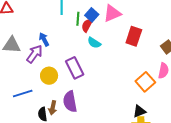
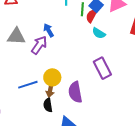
purple rectangle: (75, 68) -> (102, 68), moved
yellow circle: (49, 76) -> (52, 77), moved
brown arrow: (53, 108) -> (50, 90), moved

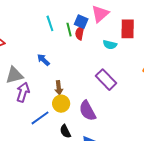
cyan semicircle: (99, 33) -> (110, 45), moved
purple arrow: (39, 45) -> (23, 92), moved
brown arrow: (50, 90) -> (59, 88), moved

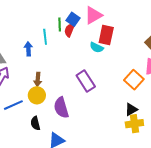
cyan line: (50, 23) -> (45, 37), moved
red rectangle: (128, 29) -> (106, 35), moved
blue arrow: (43, 60) -> (28, 49), turned 32

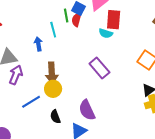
brown arrow: (38, 79) -> (52, 73), size x1.5
purple semicircle: (61, 108) -> (87, 110), moved

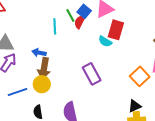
green line: (66, 16) -> (70, 15), turned -32
blue arrow: (38, 44) -> (39, 53), moved, turned -80

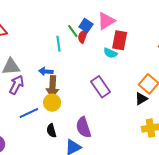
black triangle: (135, 106) -> (141, 99), moved

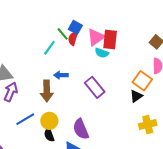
pink triangle: (106, 21) -> (96, 37), moved
cyan line: (59, 44) -> (49, 48), turned 49
blue arrow: (46, 71) -> (61, 75), moved
yellow circle: (52, 103) -> (49, 121), moved

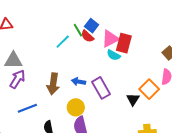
red semicircle: (73, 38) -> (87, 36), turned -72
blue arrow: (61, 75) -> (79, 82), moved
black triangle: (136, 96) -> (133, 99), moved, turned -32
yellow circle: (49, 121) -> (76, 107), moved

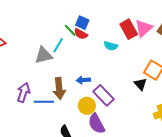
pink triangle: (110, 39) -> (144, 28), moved
red rectangle: (124, 43) -> (129, 29), moved, turned -30
gray triangle: (13, 60) -> (43, 55), moved
purple rectangle: (101, 88) -> (104, 95), moved
blue line: (27, 108) -> (44, 102), moved, turned 36

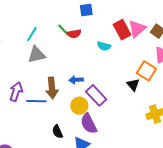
blue square: (82, 23) -> (86, 10), moved, turned -32
red semicircle: (81, 34) -> (74, 34), turned -40
cyan line: (58, 45) -> (32, 34), moved

